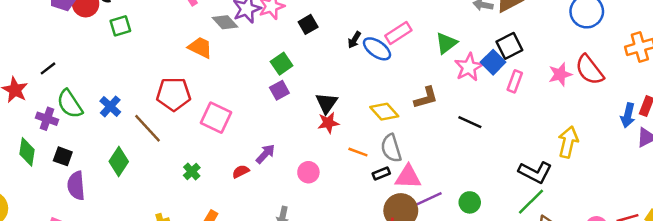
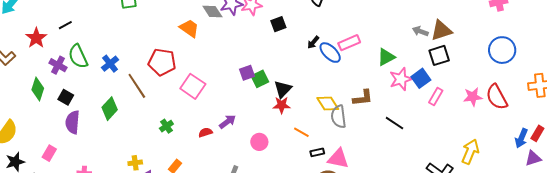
black square: (509, 46) -> (439, 55), moved
green square: (282, 64) -> (260, 79), moved
gray semicircle: (391, 148) -> (339, 117), moved

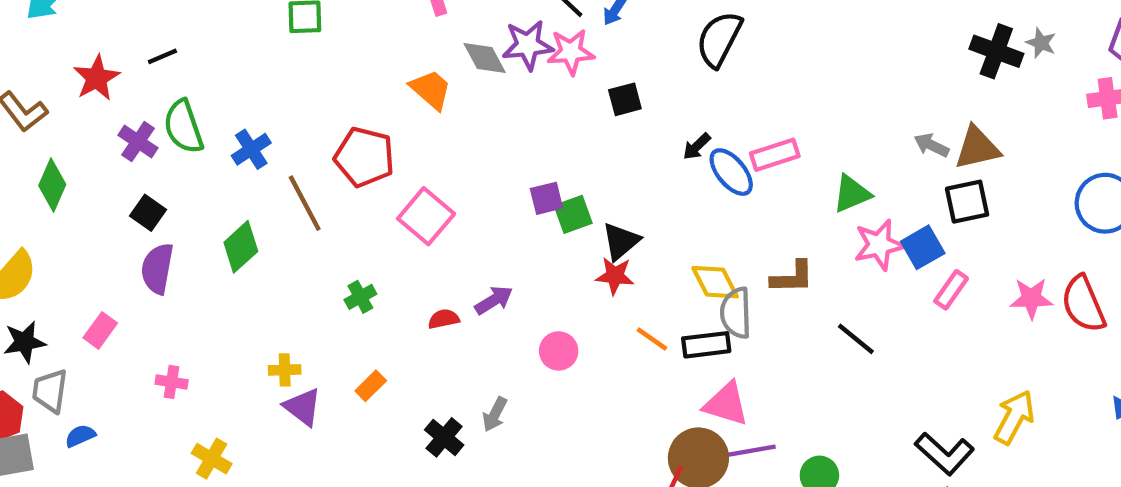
green diamond: (38, 89) -> (52, 185), moved
black rectangle: (317, 152) -> (706, 345), moved, size x1.5

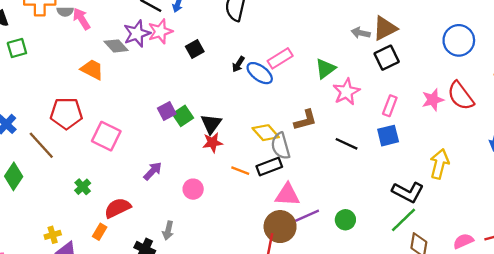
blue square: (923, 247) -> (388, 136), moved, turned 30
red semicircle: (444, 319) -> (118, 208), moved, size x1.6

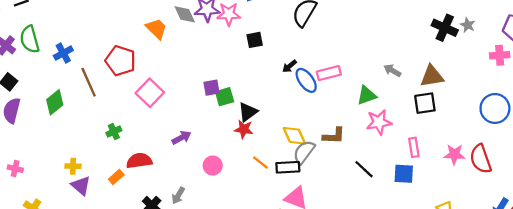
gray arrow: (361, 33) -> (392, 70), moved
pink rectangle: (390, 106) -> (414, 147), turned -48
gray semicircle: (281, 146) -> (304, 152), turned 35

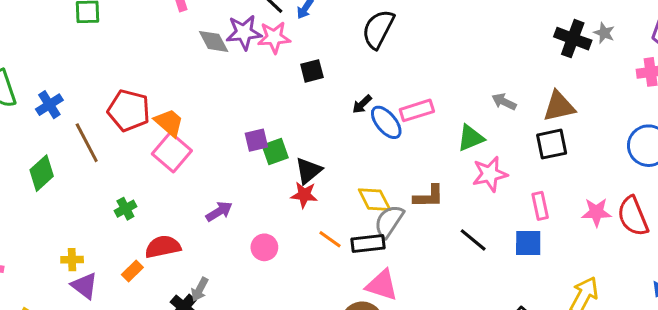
orange trapezoid: (156, 29) -> (169, 123), moved
gray arrow: (178, 196) -> (200, 289), moved

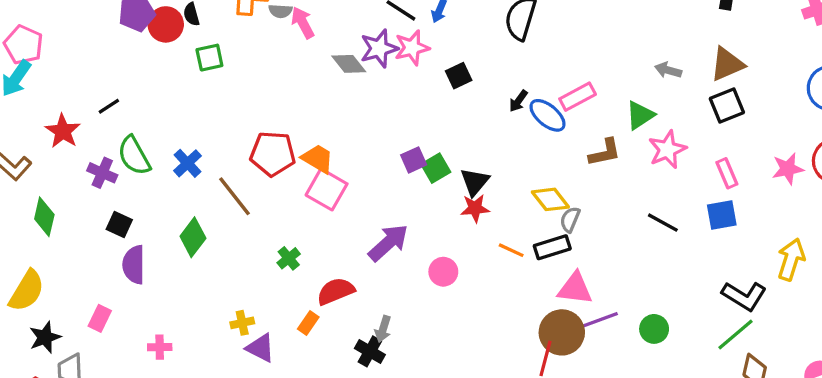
brown L-shape: (429, 196) -> (605, 152), moved
purple arrow: (219, 211) -> (388, 243), size x1.5
gray semicircle: (389, 221) -> (570, 219), size x0.7

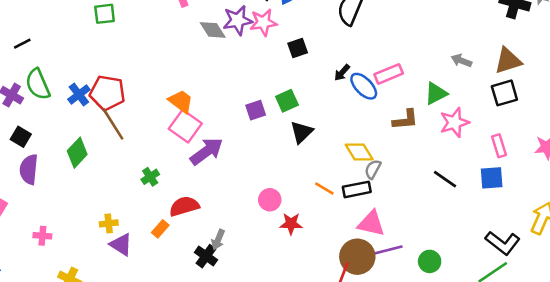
red pentagon: (273, 154) -> (107, 93), moved
green square: (436, 168) -> (287, 101), moved
red star: (475, 208) -> (291, 224), moved
purple arrow: (388, 243) -> (207, 151), moved

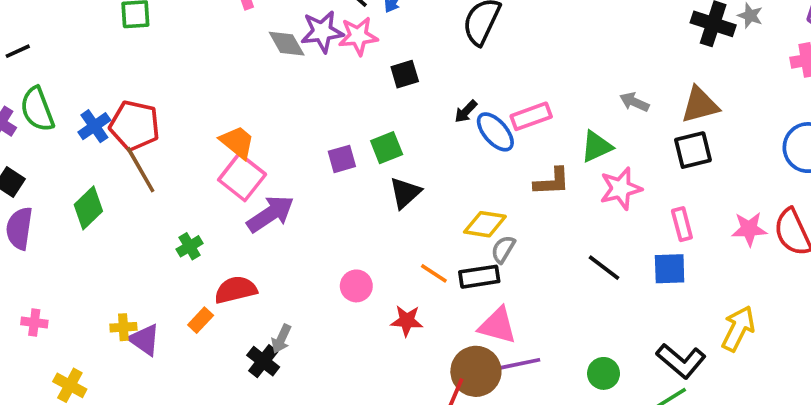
yellow diamond: (359, 152) -> (485, 224), turned -52
yellow cross: (109, 223) -> (123, 327), moved
red star: (291, 224) -> (407, 321), moved
green circle: (430, 261) -> (604, 373), moved

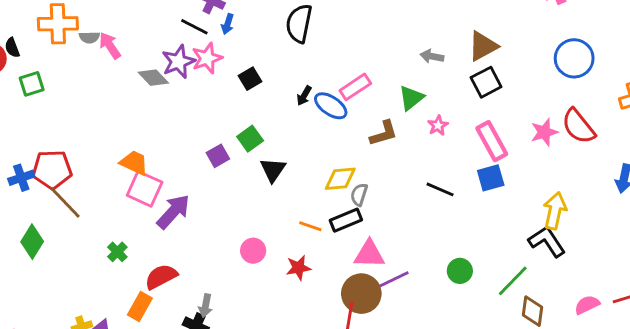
blue cross: (94, 126) -> (21, 178), turned 30
pink star: (621, 189) -> (438, 125), size x0.6
pink rectangle: (682, 224) -> (492, 141), size x1.5
orange rectangle: (201, 320) -> (140, 307), size x1.4
black L-shape: (681, 361) -> (547, 241), moved, turned -150

